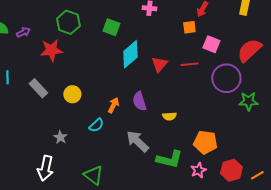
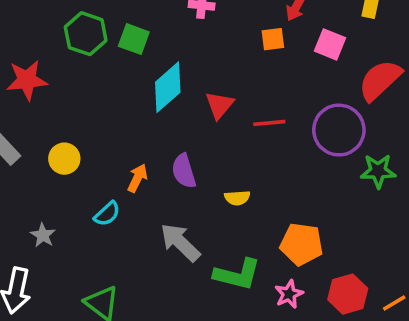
green hexagon: (68, 22) -> (86, 34), moved
pink square: (211, 44) -> (330, 44), moved
red line: (189, 64) -> (269, 123), moved

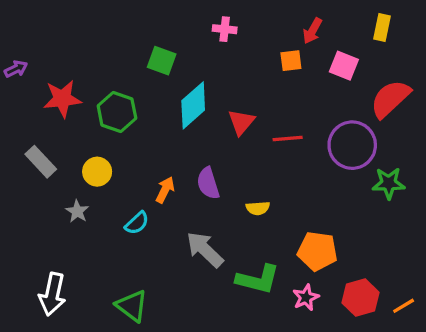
green hexagon: (86, 34) -> (117, 112), moved
gray star: (43, 235) -> (77, 211), moved

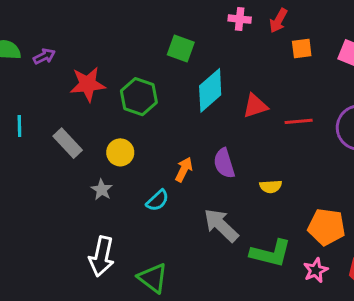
red arrow: (312, 31) -> (278, 21), moved
red triangle: (241, 122) -> (255, 106), turned 32
white arrow: (52, 294) -> (102, 256), moved

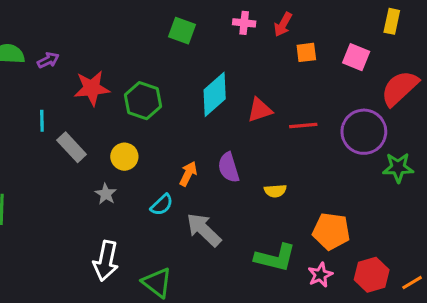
green square: (181, 49) -> (182, 31), moved
cyan line: (19, 126) -> (42, 121), moved
gray arrow: (221, 225) -> (204, 230), moved

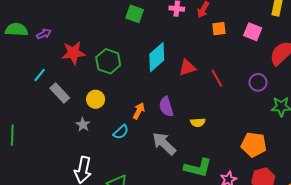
cyan line: (42, 121) -> (40, 75), turned 40
red line: (303, 126) -> (217, 78), turned 66
purple circle: (364, 132) -> (258, 82), size x0.6
gray arrow: (204, 230) -> (164, 144), moved
orange pentagon: (331, 231) -> (254, 145), moved

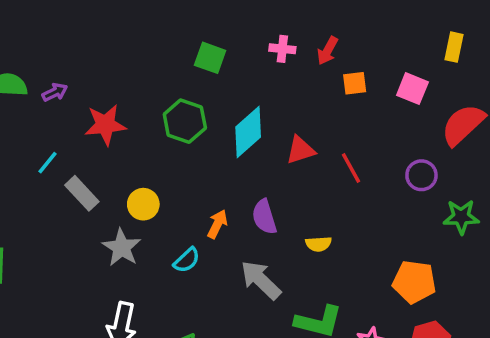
green hexagon: (108, 61) -> (185, 121), moved
gray star: (83, 125) -> (122, 248), size x1.5

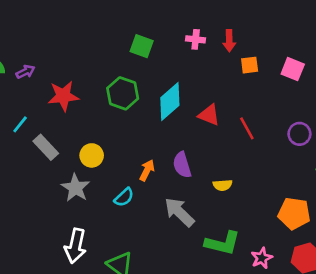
red arrow: (328, 51) -> (229, 41), turned -30
red triangle: (300, 150) -> (209, 115), turned 40

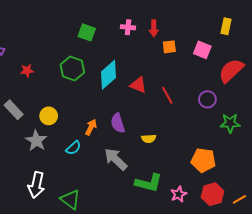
red star: (63, 96) -> (27, 71), size x0.6

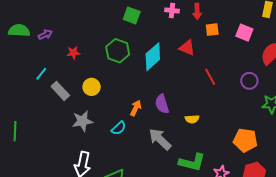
red triangle: (138, 85) -> (187, 48), moved
yellow circle: (49, 116) -> (92, 87), moved
gray star: (36, 141) -> (82, 121), turned 30

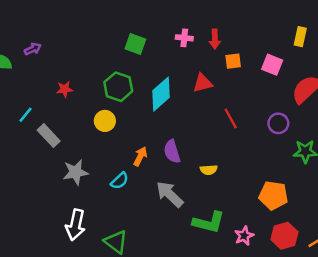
purple arrow: (45, 35) -> (33, 49), moved
red triangle: (187, 48) -> (203, 83), turned -36
yellow circle: (92, 87) -> (105, 121), moved

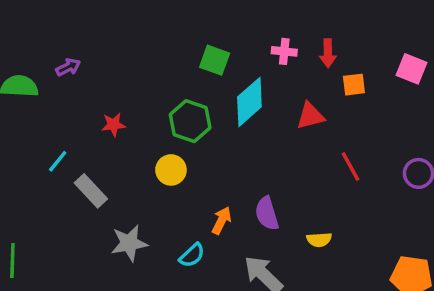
pink square: (272, 65) -> (411, 69), moved
cyan diamond: (161, 94) -> (249, 102), moved

